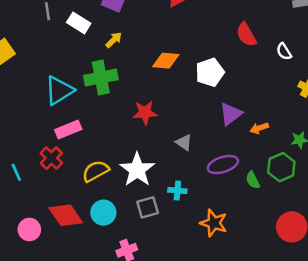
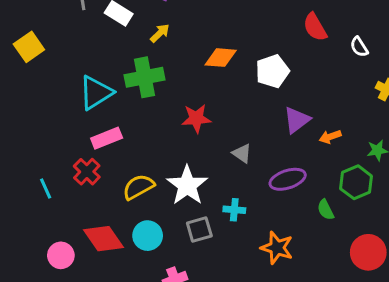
green semicircle: (253, 180) -> (326, 210), moved

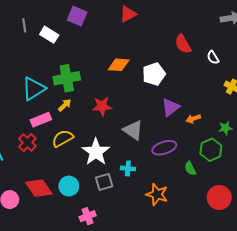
yellow arrow: (160, 33) -> (65, 105), moved
gray triangle: (242, 153) -> (133, 130), size x1.5
yellow semicircle: (138, 187) -> (63, 138), moved

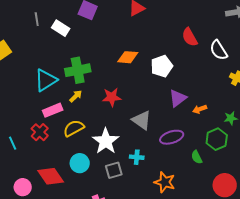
white semicircle: (213, 58) -> (219, 50), size x1.5
cyan circle: (69, 186) -> (80, 163), moved

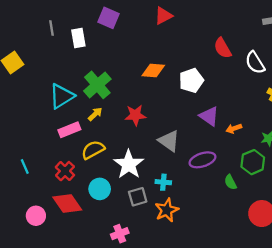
white rectangle: (61, 28) -> (78, 38), turned 48
green cross: (78, 70) -> (97, 85), turned -30
purple triangle: (178, 98) -> (209, 116), turned -48
red cross: (40, 132) -> (65, 171), moved
orange star: (165, 182) -> (167, 210), moved, turned 30

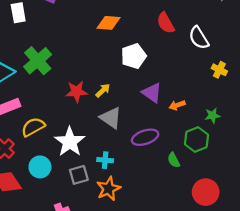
orange diamond: (153, 70) -> (109, 23), moved
yellow arrow: (95, 114) -> (103, 90), moved

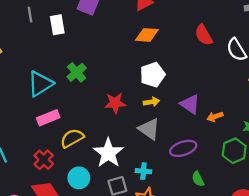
white pentagon: (134, 56) -> (153, 75), moved
green cross: (38, 61) -> (77, 72), size x0.7
yellow arrow: (103, 90) -> (151, 102), moved, turned 35
green semicircle: (174, 160) -> (198, 179), moved

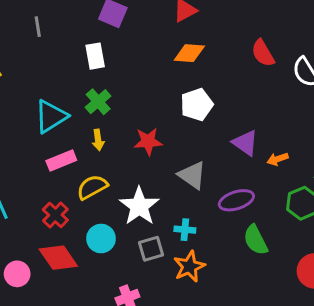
white rectangle: (57, 25) -> (95, 56), moved
yellow arrow: (151, 102) -> (98, 140), moved, turned 91
green semicircle: (198, 179) -> (256, 240), size x1.5

